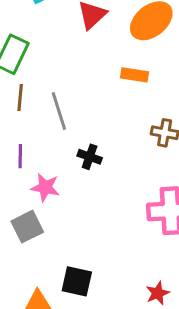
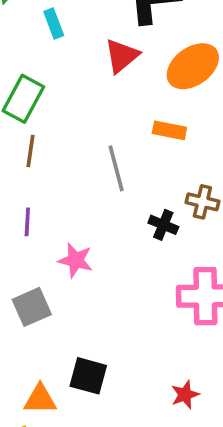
gray line: (59, 111) -> (116, 168), moved
black cross: (90, 157) -> (163, 225), moved
pink star: (45, 187) -> (76, 260), moved

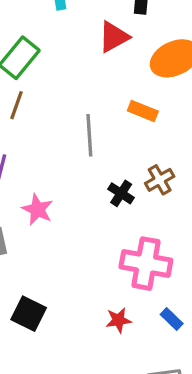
brown cross: (202, 202) -> (160, 180), turned 36
red star: (185, 395) -> (118, 320), moved

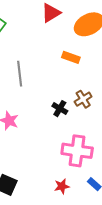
gray line: (89, 135) -> (20, 74), moved

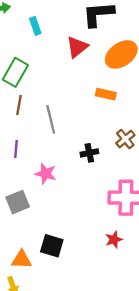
black cross: (60, 109) -> (89, 153), moved, turned -35

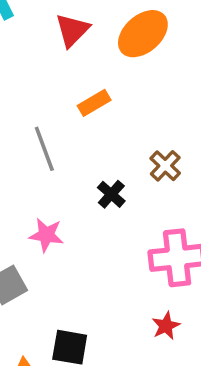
orange rectangle: (106, 94) -> (94, 103), moved, turned -36
black cross: (89, 153) -> (111, 194), turned -30

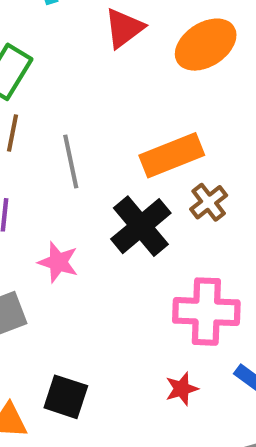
orange rectangle: (94, 103) -> (172, 155), moved, size x1.6
black cross: (111, 194) -> (141, 226), size x1.8

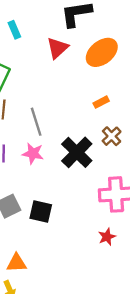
orange rectangle: (172, 155) -> (101, 102), moved, size x0.5
pink star: (58, 262) -> (33, 153), moved
black square: (66, 397) -> (41, 211), moved

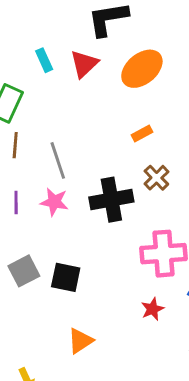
cyan rectangle: (14, 30) -> (44, 60), moved
black cross: (77, 152) -> (111, 200), turned 36
orange triangle: (17, 263) -> (80, 341), moved, turned -30

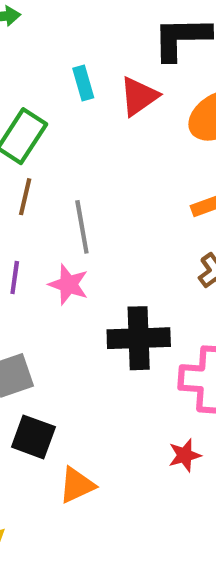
black cross: (111, 200) -> (139, 338), moved
black square: (66, 277) -> (33, 437), moved

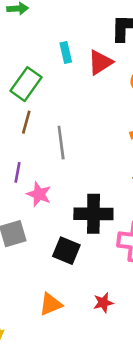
pink star: (69, 284) -> (39, 194), moved
black square: (33, 437) -> (66, 251), moved
red star: (185, 455) -> (103, 303), moved

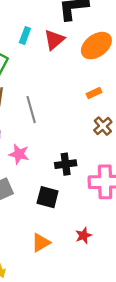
cyan rectangle: (66, 53) -> (25, 35), turned 42
black cross: (93, 214) -> (66, 164), size x0.7

